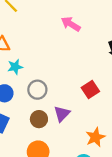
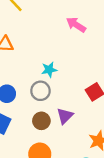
cyan star: (15, 67) -> (49, 70), moved

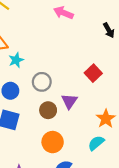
cyan star: (49, 70) -> (16, 60), moved

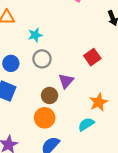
cyan star: (16, 60) -> (35, 35), moved
brown circle: (48, 110) -> (50, 95), moved

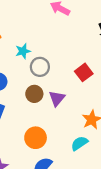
gray circle: (42, 59) -> (40, 67), moved
brown circle: (50, 95) -> (34, 94), moved

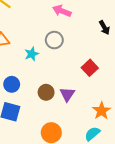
gray circle: (40, 67) -> (54, 40), moved

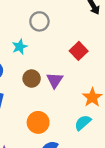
cyan star: (32, 54) -> (20, 47), moved

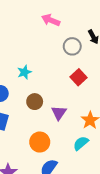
gray circle: (39, 21) -> (72, 46), moved
purple triangle: (55, 80) -> (59, 113), moved

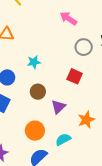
red square: (78, 77) -> (75, 76), moved, turned -35
cyan semicircle: (81, 143) -> (63, 139), moved

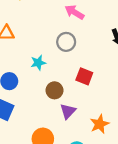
gray circle: (84, 47) -> (66, 42), moved
brown circle: (38, 92) -> (55, 90), moved

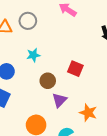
gray circle: (66, 42) -> (28, 21), moved
orange star: (99, 124) -> (88, 113), turned -30

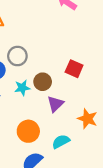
gray circle: (28, 21) -> (17, 56), moved
cyan star: (33, 55) -> (22, 88), moved

